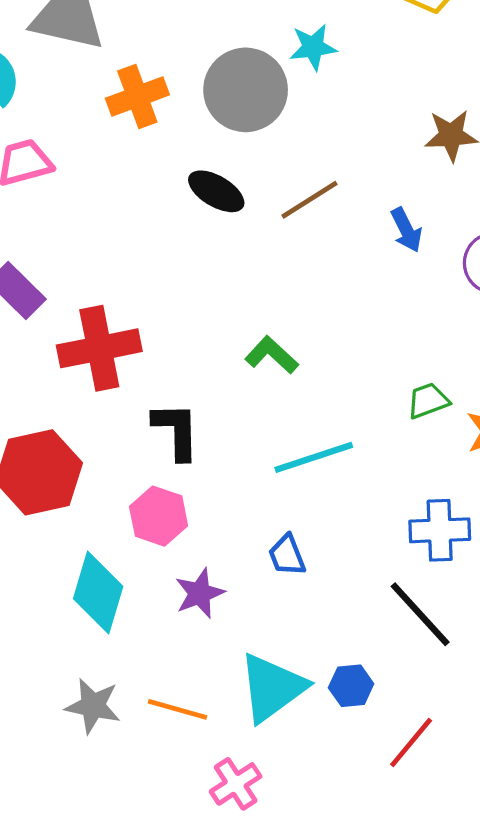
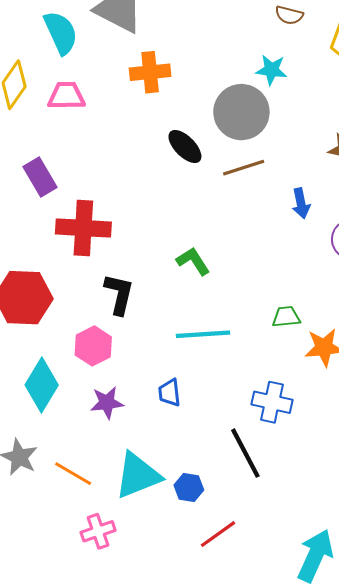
gray circle: (246, 90) -> (241, 112), moved

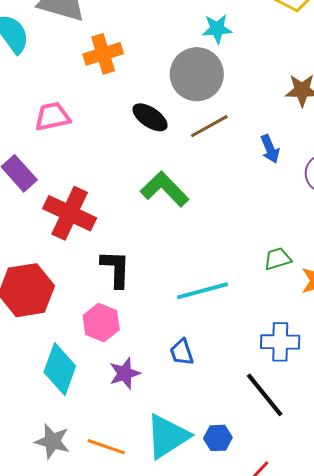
pink trapezoid: (66, 96) -> (52, 117), moved
red cross: (83, 228) -> (70, 213), turned 33
green L-shape: (193, 261) -> (165, 189), moved, size x1.4

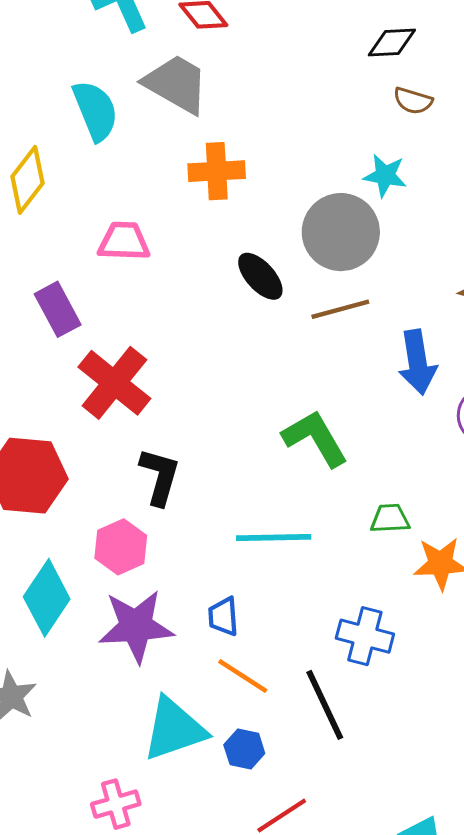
blue arrow: (270, 149) -> (417, 362), size x1.5
green L-shape: (165, 189) -> (315, 438), moved
purple star: (125, 373) -> (136, 626), size x1.6
orange line: (106, 447) -> (243, 676), moved

